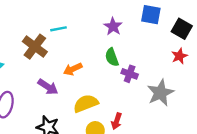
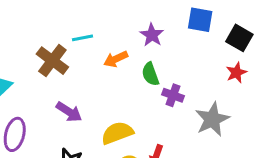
orange arrow: (73, 69) -> (116, 59), moved

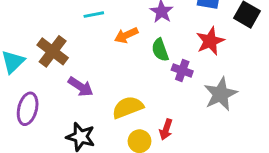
brown cross: (52, 61) -> (53, 51), moved
red star: (236, 73) -> (210, 41), moved, size x1.4

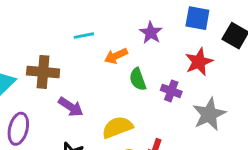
green semicircle: (160, 50) -> (138, 79), moved
brown cross: (53, 51) -> (43, 72), turned -32

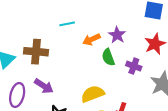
purple star: (151, 33) -> (117, 35), moved
purple arrow: (71, 107) -> (44, 86), moved

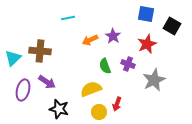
cyan line: (67, 24) -> (68, 18), moved
green semicircle: (108, 57) -> (105, 66), moved

